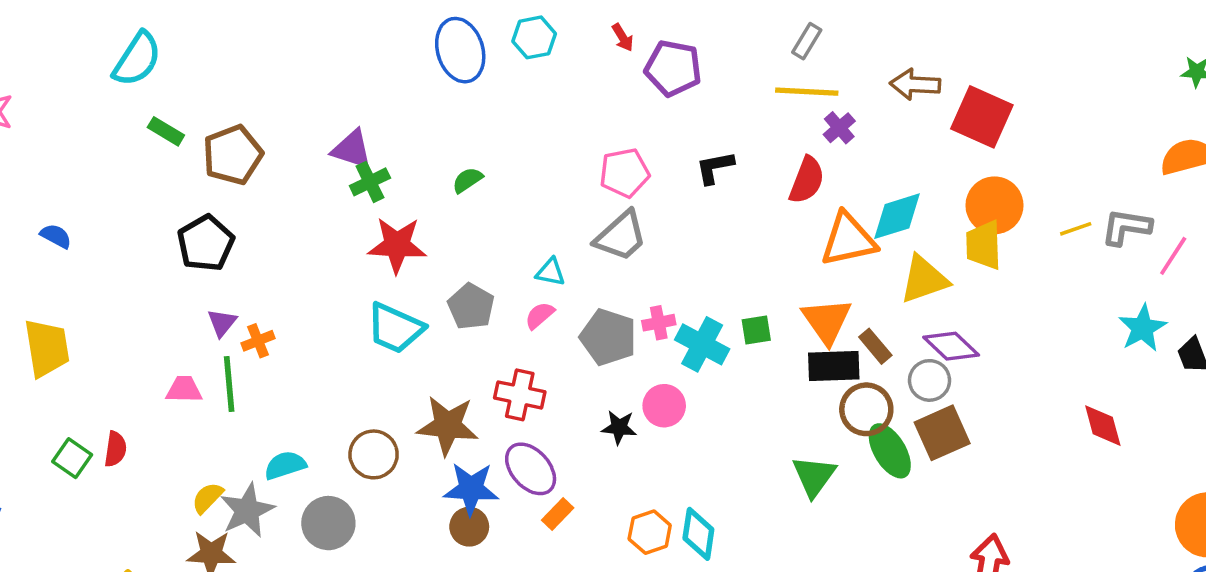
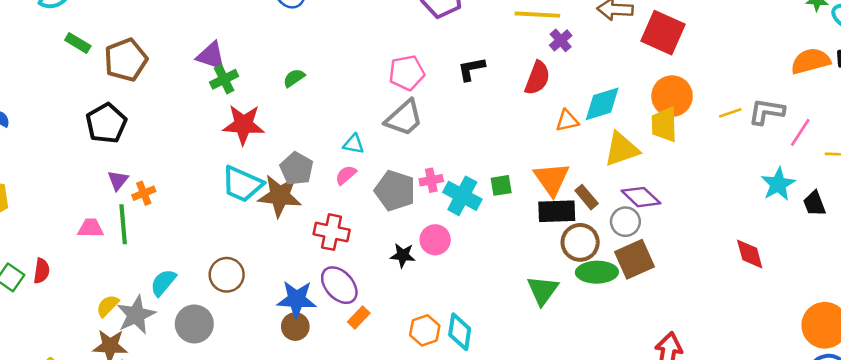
orange triangle: (848, 240) -> (567, 121), size x0.6
brown star: (448, 426) -> (280, 196), moved
green ellipse: (890, 451) -> (597, 272), turned -60
cyan semicircle: (285, 465) -> (163, 283), turned -32

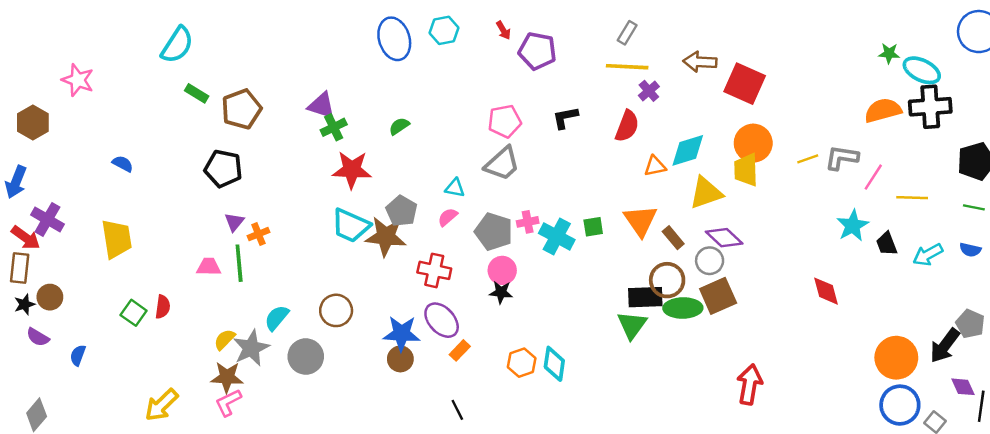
black pentagon: (106, 123) -> (223, 169), turned -30
black rectangle: (557, 211) -> (645, 297), moved
pink circle: (435, 240) -> (502, 270), moved

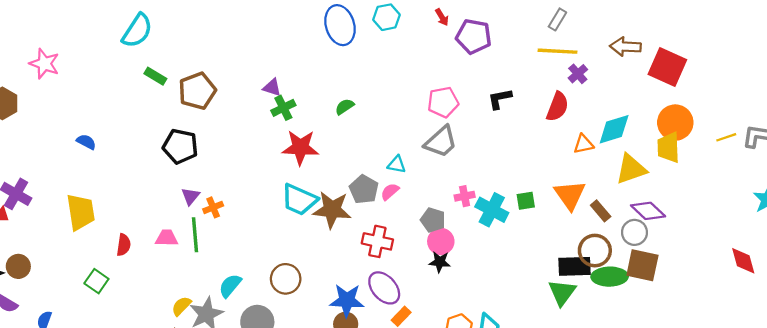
purple triangle: (322, 106) -> (272, 87), size x0.7
gray pentagon: (402, 211) -> (364, 189), moved
gray pentagon: (494, 232) -> (433, 220), moved, size x0.7
brown square: (718, 296) -> (642, 265), turned 36
red semicircle: (163, 307) -> (124, 245), moved

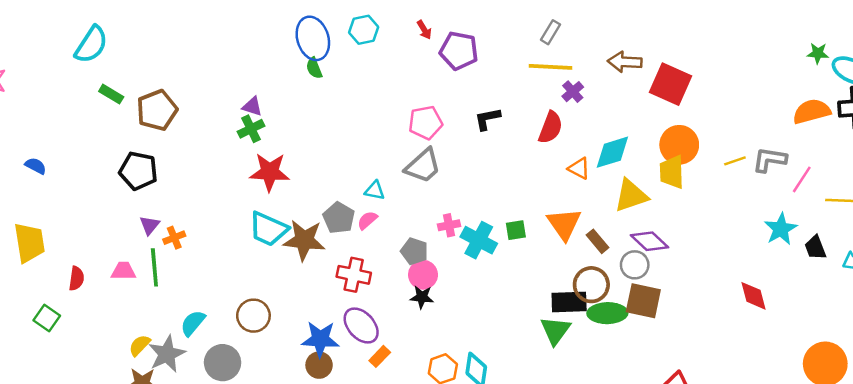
purple triangle: (272, 87) -> (252, 106), moved
green semicircle: (345, 107) -> (314, 68), moved, turned -78
orange triangle: (584, 144) -> (579, 168), turned 40

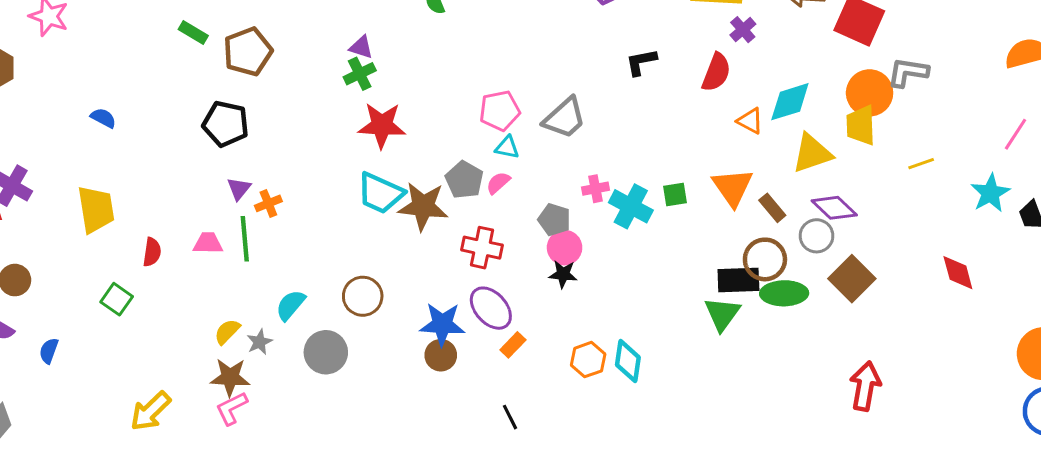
pink pentagon: (425, 123) -> (500, 111), moved
gray L-shape: (770, 160) -> (908, 72), moved
yellow line: (735, 161) -> (921, 164), moved
brown square: (643, 301) -> (852, 279), moved, turned 33
gray star: (167, 354) -> (260, 342), size x0.6

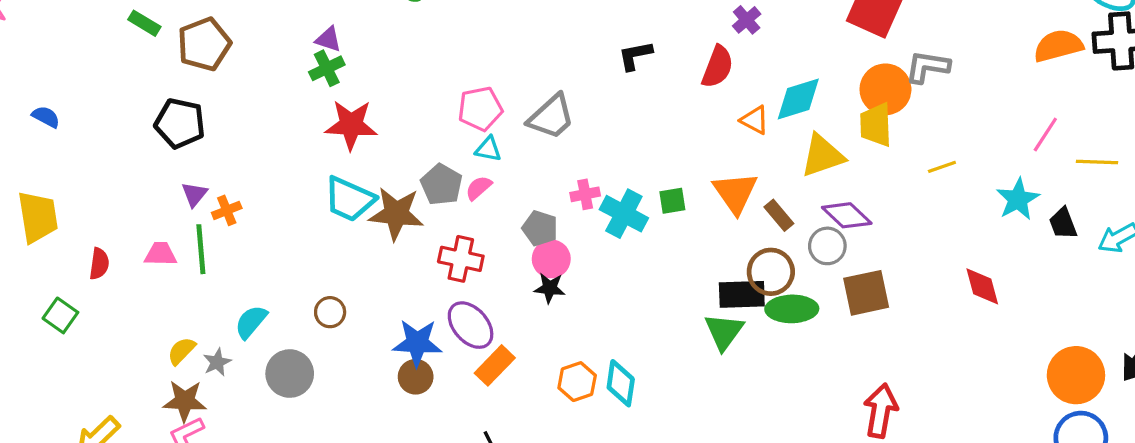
brown square: (852, 279) -> (866, 293), turned 33
brown circle: (363, 296) -> (330, 312), size x0.7
orange rectangle: (513, 345) -> (495, 365), size x1.4

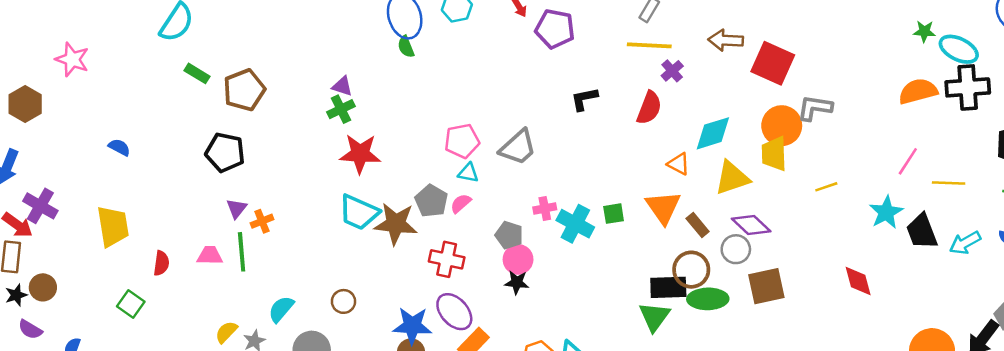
orange triangle: (755, 120) -> (679, 164), moved
black trapezoid: (1063, 223) -> (922, 231), size x1.4

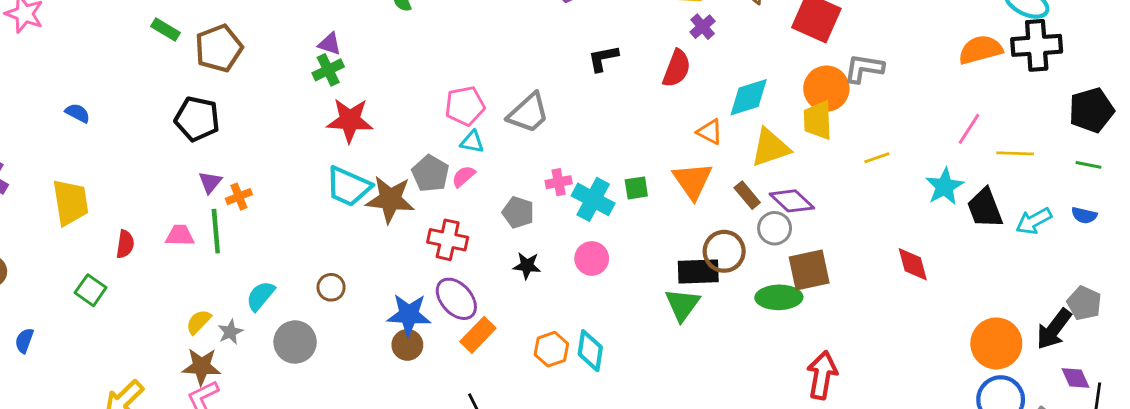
brown rectangle: (698, 225) -> (747, 195), moved
pink circle: (518, 259) -> (592, 258), moved
green ellipse: (708, 299) -> (779, 297), moved

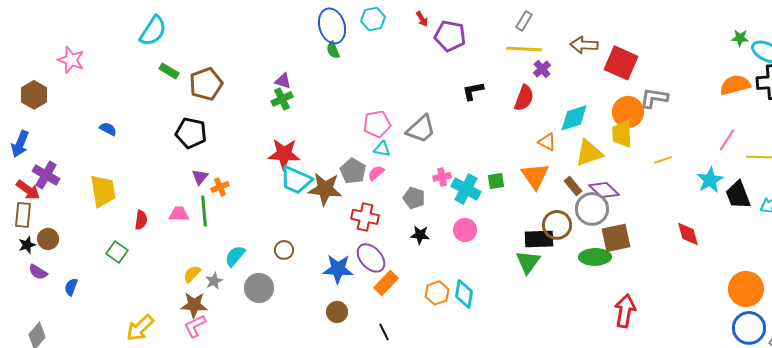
red star: (350, 120) -> (284, 154), moved
gray circle: (775, 228) -> (592, 209), size x1.4
brown circle: (407, 345) -> (337, 312), moved

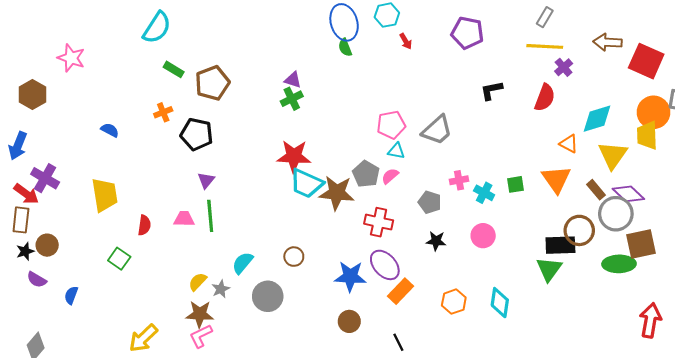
red arrow: (422, 19) -> (406, 41), moved
yellow triangle: (589, 153) -> (613, 155), turned -36
orange cross: (220, 187) -> (163, 112), moved
cyan cross: (466, 189) -> (484, 193), size x0.7
cyan diamond: (464, 294) -> (500, 303), moved

